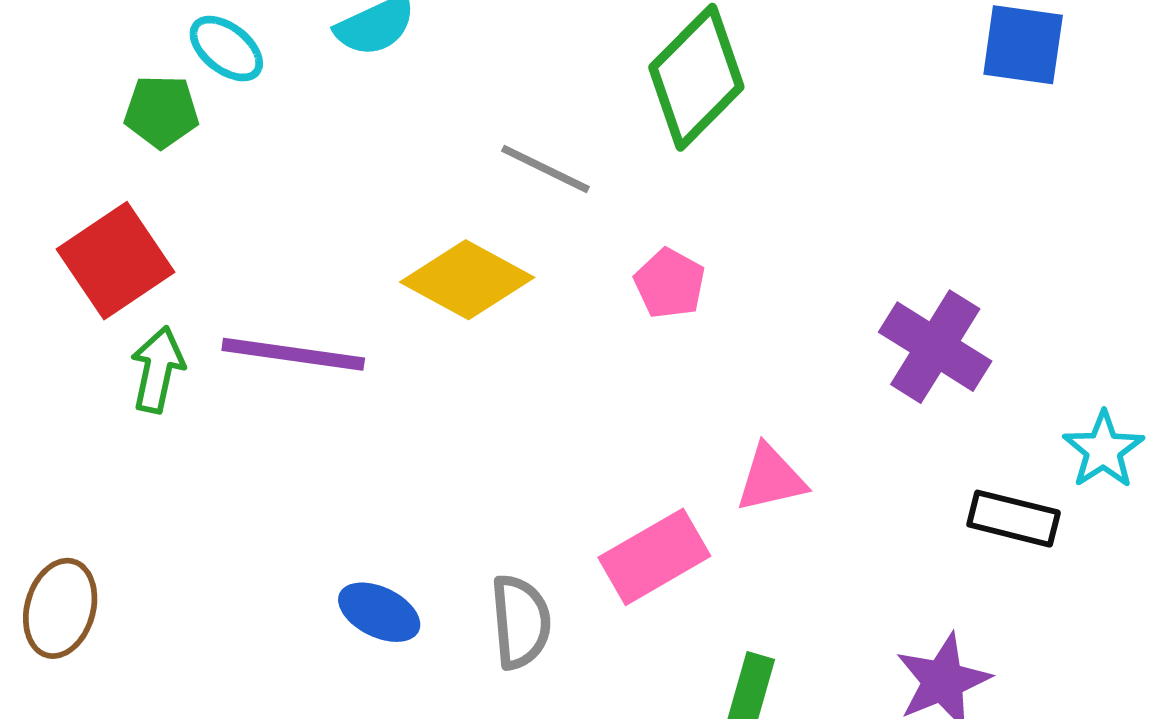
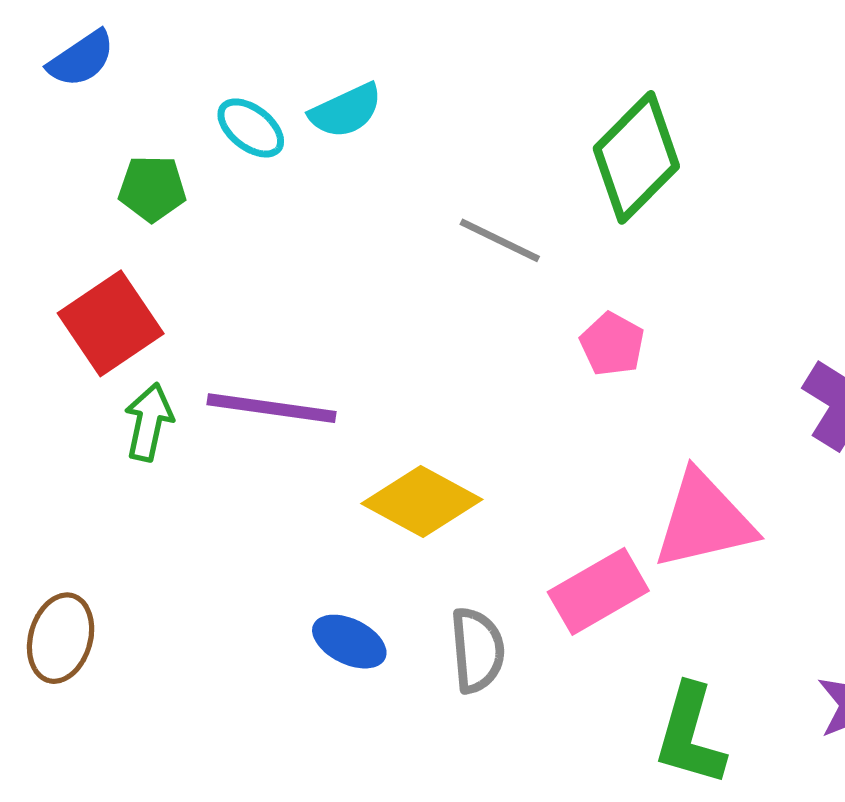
cyan ellipse: (226, 49) -> (251, 128), moved
yellow diamond: (467, 280) -> (422, 501), moved
pink triangle: (771, 478) -> (704, 521), size x1.6

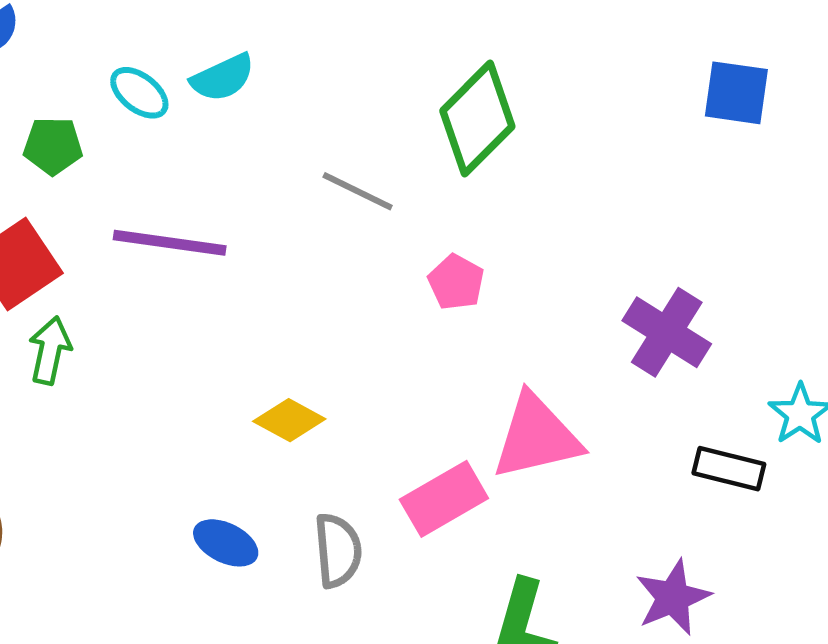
purple line: (271, 408) -> (170, 243), moved
yellow diamond: (422, 501) -> (289, 420), size x0.7

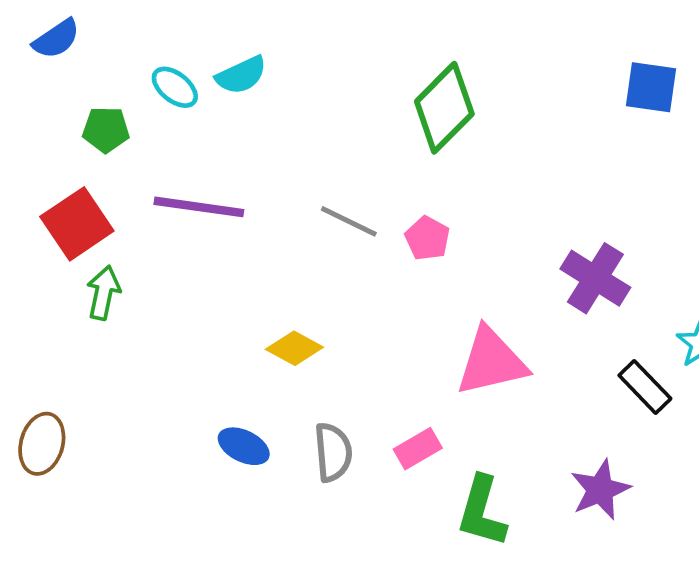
gray line: (358, 191) -> (349, 221), moved
black rectangle: (729, 469) -> (645, 387), turned 32
pink rectangle: (444, 499) -> (418, 449), moved, size x0.7

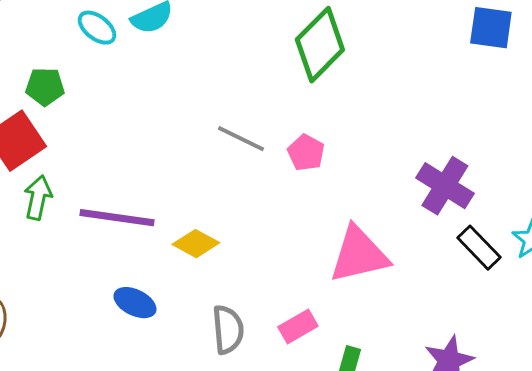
green pentagon: (106, 130) -> (45, 87), moved
purple line: (199, 207) -> (117, 218), moved
black rectangle: (645, 387) -> (479, 248), moved
blue ellipse: (244, 446) -> (135, 303), moved

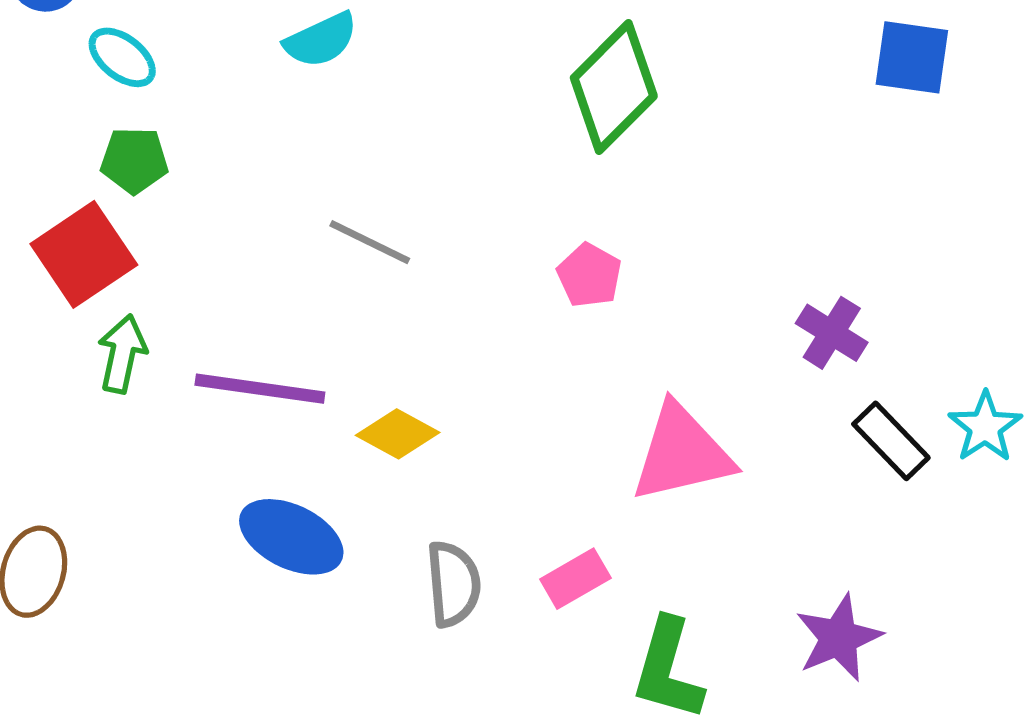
cyan ellipse: (97, 28) -> (122, 57), moved
gray line: (241, 139) -> (370, 242), moved
purple cross: (445, 186) -> (832, 333), size x0.7
blue ellipse: (135, 303) -> (291, 537), size x1.4

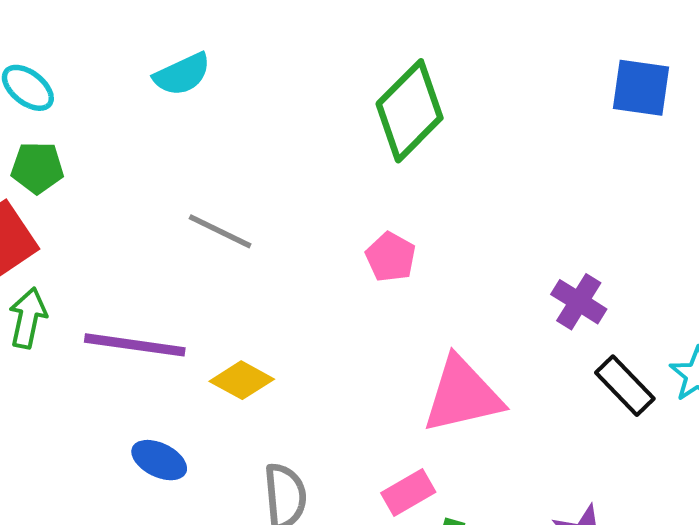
blue ellipse: (291, 537) -> (159, 460), size x0.7
pink rectangle: (575, 579) -> (408, 493), moved

